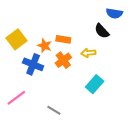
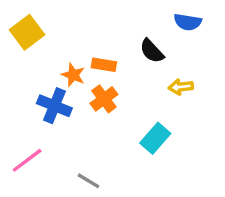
black semicircle: (102, 31) -> (152, 51), moved
yellow square: (16, 39) -> (27, 32), moved
yellow arrow: (88, 53) -> (181, 87), moved

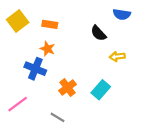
orange rectangle: (104, 65) -> (50, 24), moved
orange cross: (104, 99) -> (67, 87), moved

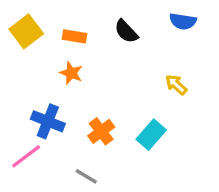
black semicircle: (98, 33) -> (126, 31), moved
yellow arrow: (117, 56) -> (176, 85), turned 48
blue cross: (35, 69) -> (48, 121), moved

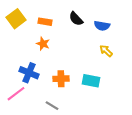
blue semicircle: (183, 21) -> (102, 26), moved
orange cross: (101, 131) -> (61, 79), turned 35
cyan rectangle: (151, 135) -> (91, 81), turned 60

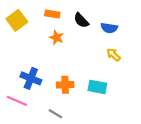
orange rectangle: (45, 22) -> (52, 14), moved
orange star: (43, 44) -> (57, 38), moved
pink line: (16, 94) -> (17, 101), turned 60

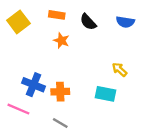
blue semicircle: (109, 28) -> (125, 22), moved
yellow arrow: (113, 55) -> (119, 70), moved
orange cross: (65, 85) -> (60, 92), moved

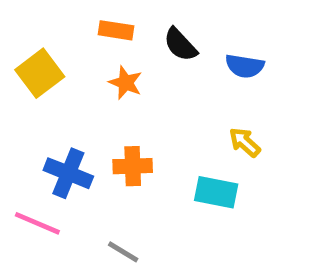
yellow square: (18, 22) -> (40, 73), moved
blue semicircle: (125, 22) -> (245, 66), moved
orange cross: (60, 92) -> (133, 166), moved

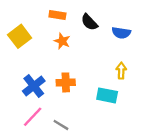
yellow arrow: (245, 142) -> (121, 71), turned 49
blue cross: (68, 173) -> (34, 86), turned 30
pink line: (37, 223) -> (33, 117), moved, turned -70

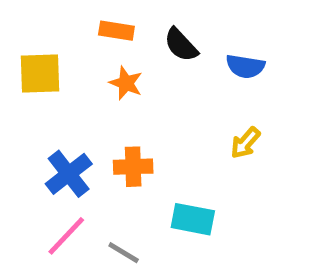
yellow square: (20, 36) -> (40, 74), turned 35
yellow arrow: (121, 71) -> (245, 143), turned -140
cyan rectangle: (107, 95) -> (193, 219), moved

